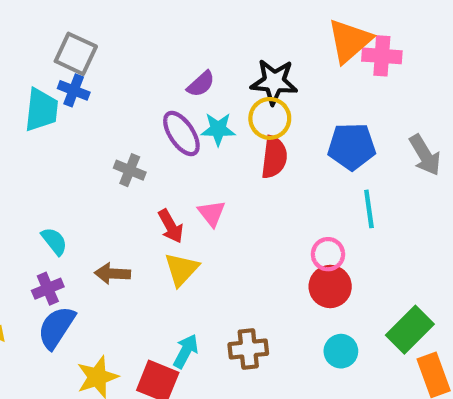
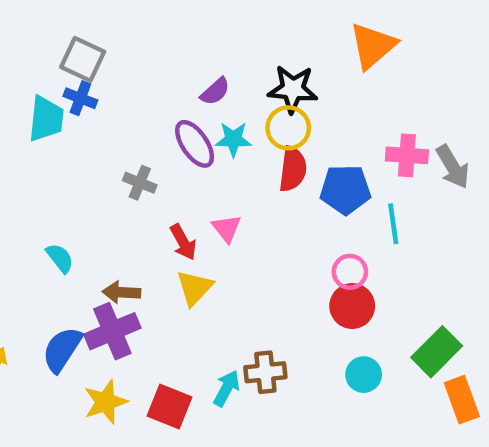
pink cross: (382, 56) -> (407, 155), moved
blue pentagon: (352, 146) -> (345, 190), moved
purple cross: (48, 289) -> (112, 331), moved, size x1.6
cyan arrow: (186, 351) -> (227, 388), moved

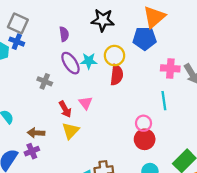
black star: (293, 89) -> (103, 20), moved
purple semicircle: (215, 91) -> (64, 34), moved, turned -56
blue pentagon: (345, 190) -> (145, 38), moved
purple cross: (112, 331) -> (32, 151), size x0.6

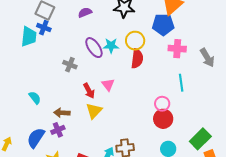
purple semicircle: (64, 34) -> (85, 12), moved, turned -104
pink cross: (170, 68) -> (177, 49), moved

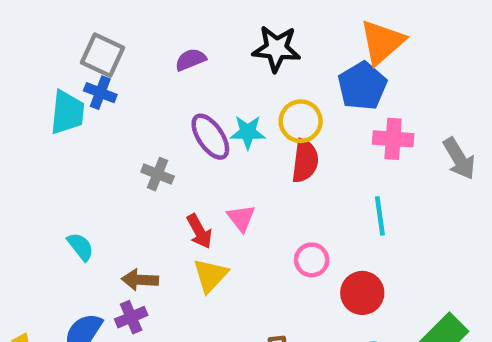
blue pentagon: (163, 25) -> (362, 86), turned -30
cyan line: (181, 83) -> (380, 216), moved
pink circle: (162, 104) -> (312, 260), moved

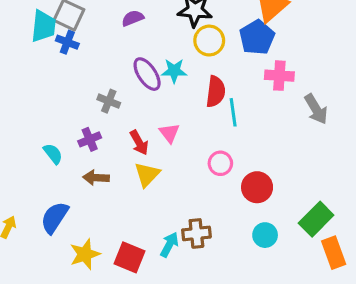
cyan trapezoid: (67, 112) -> (43, 26), moved
yellow circle: (301, 121) -> (209, 41), moved
gray arrow: (459, 159) -> (316, 109), moved
cyan line: (380, 216) -> (233, 112), moved
purple cross: (131, 317) -> (90, 139), moved

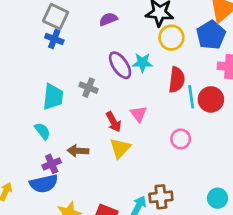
cyan trapezoid: (43, 26) -> (53, 97), moved
purple cross: (90, 139) -> (52, 164), moved
red circle: (257, 187) -> (211, 99), moved
blue semicircle: (55, 218) -> (44, 184), turned -136

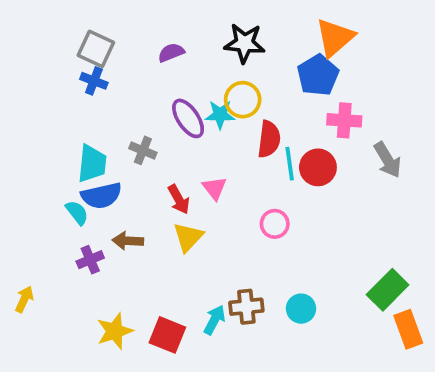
yellow circle: (171, 38) -> (243, 100), moved
blue semicircle: (44, 184) -> (101, 196), moved
cyan circle: (217, 198) -> (301, 309), moved

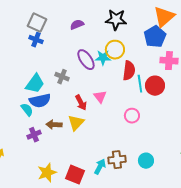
cyan trapezoid: (92, 164) -> (35, 84), turned 30
yellow triangle: (188, 237) -> (76, 123), moved

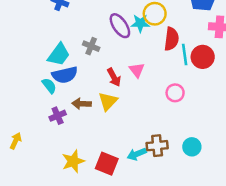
cyan arrow: (100, 167) -> (137, 154), turned -140

